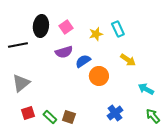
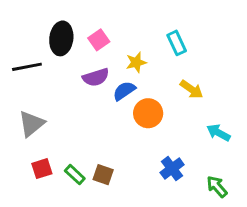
yellow star: (96, 34) -> (136, 62), moved
green arrow: (153, 116) -> (217, 187), moved

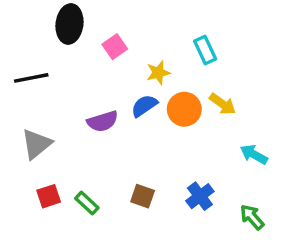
black ellipse: (61, 38) -> (70, 24), moved
purple semicircle: (96, 77) -> (103, 121), moved
orange circle: (148, 113) -> (184, 109), moved
brown square: (103, 175) -> (143, 196), moved

